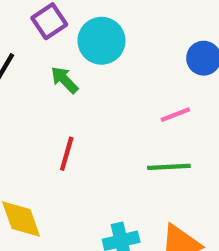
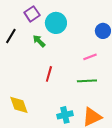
red line: (67, 154) -> (49, 74), moved

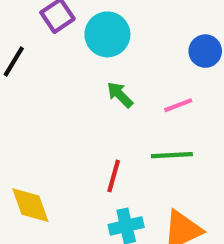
green arrow: (39, 41) -> (120, 95), moved
red line: (49, 74) -> (114, 176), moved

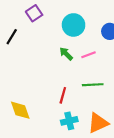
cyan circle: (107, 34) -> (74, 25), moved
pink line: (178, 105) -> (88, 55), moved

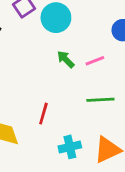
cyan circle: (74, 25) -> (56, 18), moved
red line: (63, 95) -> (43, 114), moved

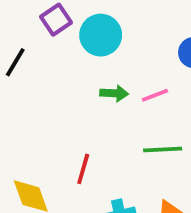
green arrow: (66, 59) -> (114, 93), turned 138

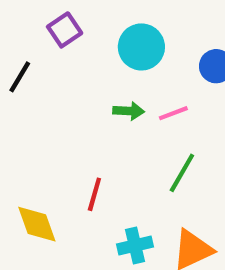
cyan circle: (101, 35) -> (141, 47), moved
green line: (163, 150) -> (182, 173), turned -57

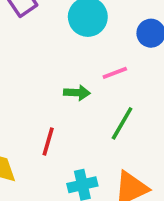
green arrow: (129, 111) -> (77, 93), moved

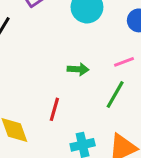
pink line: (115, 73) -> (124, 62), moved

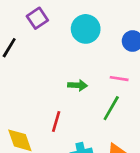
pink line: (124, 62) -> (119, 79), turned 30

